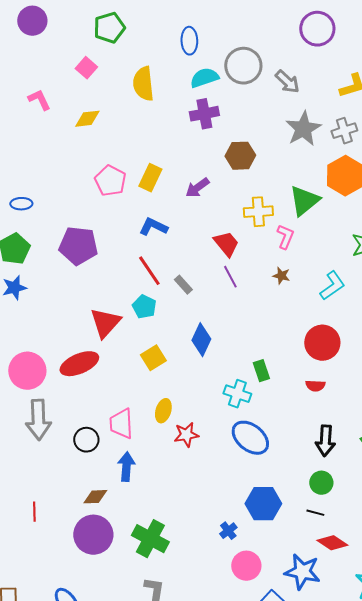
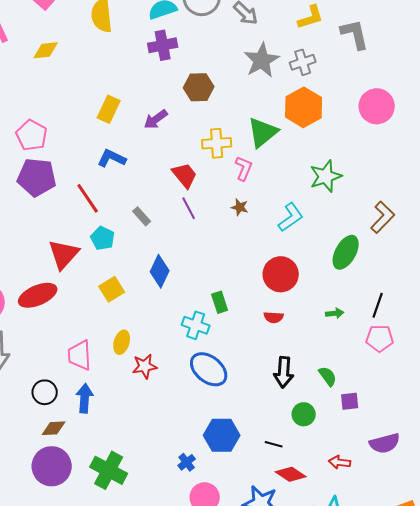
pink pentagon: (110, 181) -> (32, 135), moved
red line: (149, 271) -> (88, 198), moved
black circle: (86, 440) -> (45, 392), moved
green circle: (321, 483) -> (304, 414), moved

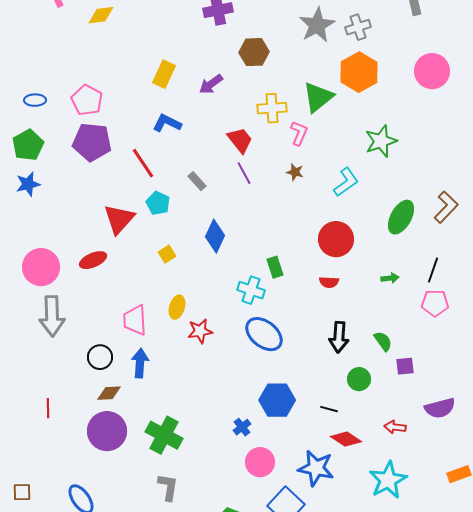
brown L-shape: (383, 217) -> (446, 207), moved
yellow square: (112, 289) -> (167, 254), size x0.7
red ellipse: (38, 295) -> (93, 260), size x0.7

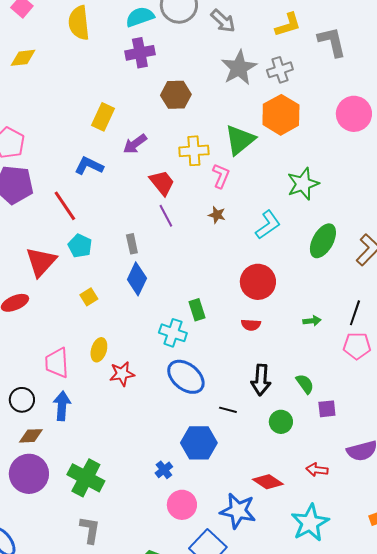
yellow rectangle: (164, 74) -> (103, 117), moved
purple arrow: (211, 84) -> (135, 144), moved
gray rectangle: (197, 181) -> (132, 244), moved, turned 30
green ellipse: (401, 217) -> (323, 241), moved
black line: (329, 409) -> (228, 410), moved

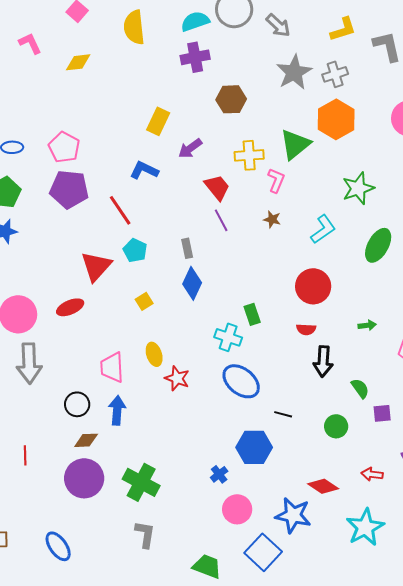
yellow ellipse: (99, 350) -> (154, 354), turned -35
red star: (122, 374) -> (177, 378), turned 30
black arrow: (261, 380) -> (323, 361), moved

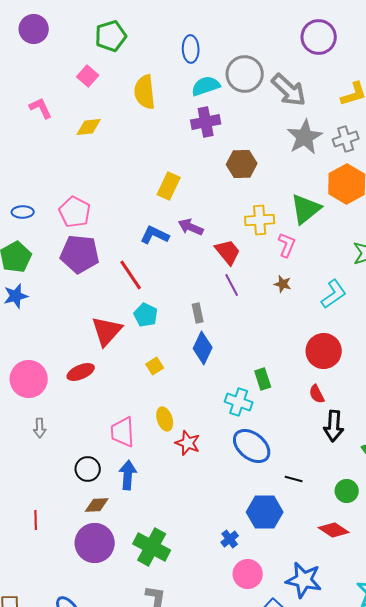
gray arrow: (278, 25) -> (289, 90), size x1.4
purple arrow: (190, 148) -> (191, 227), moved, turned 60
red semicircle: (306, 329) -> (317, 394), turned 60
gray arrow: (29, 363) -> (40, 428), size x0.5
red diamond: (323, 486) -> (334, 530), moved

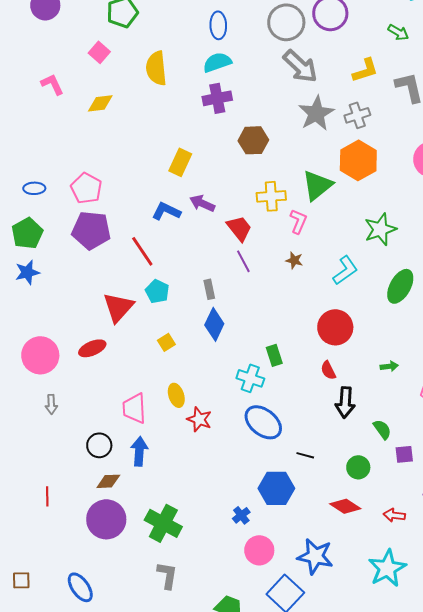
blue ellipse: (191, 49) -> (218, 25), moved
gray circle: (245, 74) -> (286, 22), moved

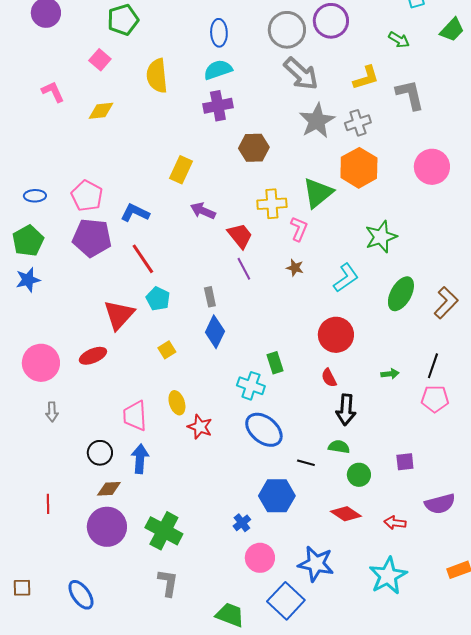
blue L-shape: (166, 211) -> (135, 213), moved
green semicircle: (382, 429) -> (339, 447), moved, turned -45

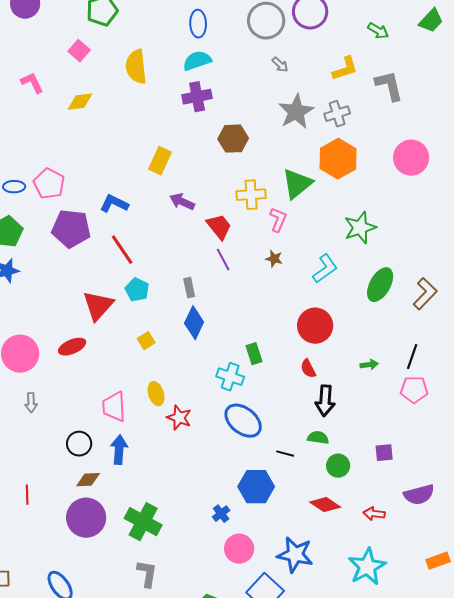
gray arrow: (301, 74) -> (280, 65), size x0.5
pink pentagon: (87, 196) -> (49, 184), moved

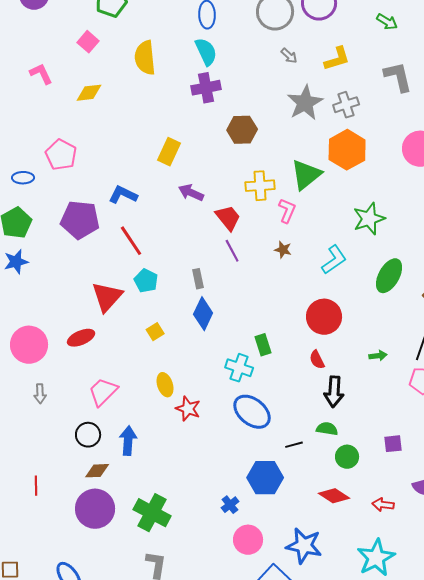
cyan semicircle: (197, 61) -> (206, 52), turned 84
yellow L-shape: (345, 69) -> (337, 59), moved
pink pentagon: (49, 184) -> (61, 155), moved
pink trapezoid: (114, 407) -> (103, 392), moved, turned 48
black line: (285, 454) -> (294, 445), turned -30

